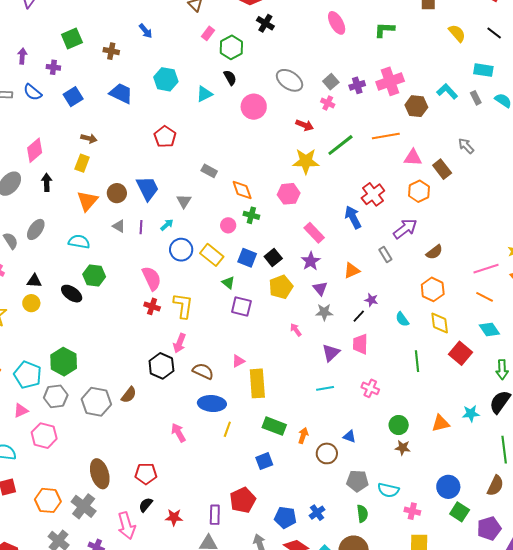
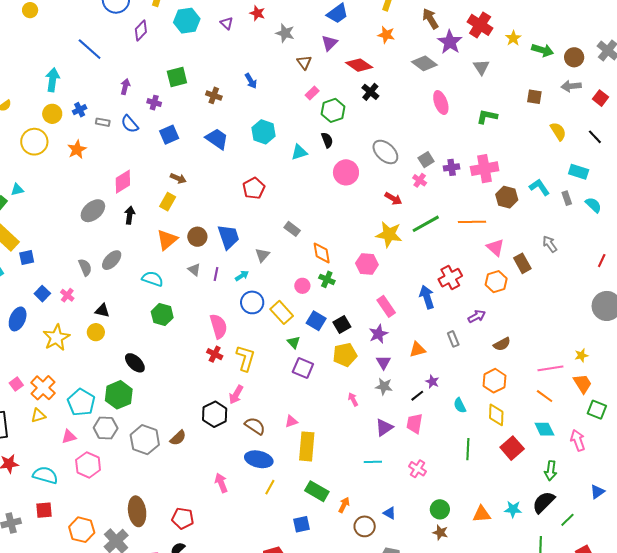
pink triangle: (413, 158) -> (495, 247), turned 30
purple arrow: (405, 229) -> (477, 316), size x0.7
black ellipse: (72, 294) -> (135, 363), moved

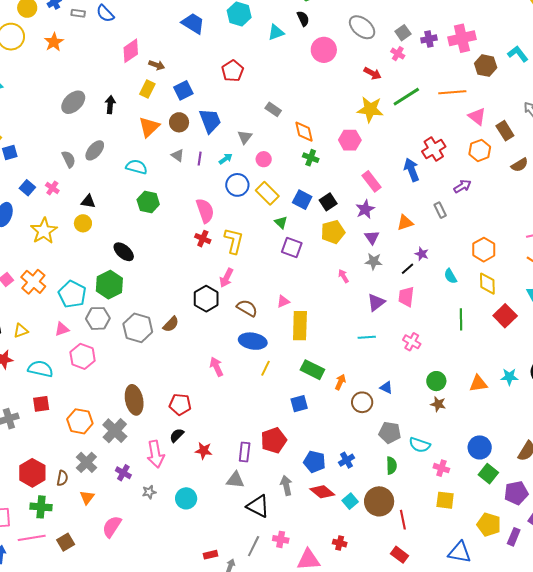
blue square: (169, 135) -> (183, 90), moved
pink diamond: (123, 182) -> (131, 51), moved
pink circle: (302, 286) -> (264, 159), moved
brown semicircle: (502, 344) -> (520, 165), moved
yellow triangle: (38, 416) -> (21, 331), moved

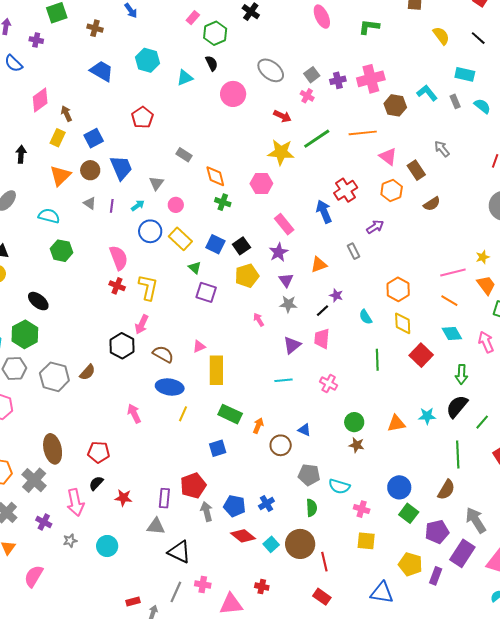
brown arrow: (157, 65) -> (66, 114), turned -133
gray arrow: (286, 485) -> (207, 511), moved

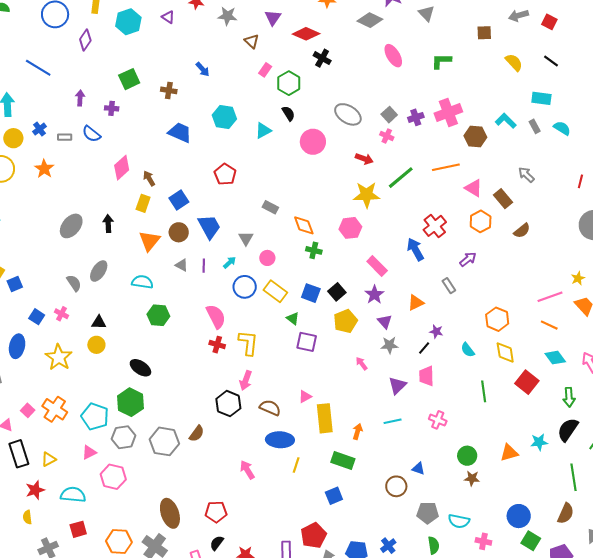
orange arrow: (258, 426) -> (358, 432), moved

